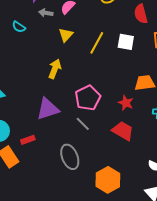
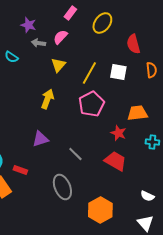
pink pentagon: (88, 98) -> (91, 104), moved
purple triangle: (48, 109) -> (40, 139), size x0.7
red rectangle: (28, 140) -> (20, 170), turned 40

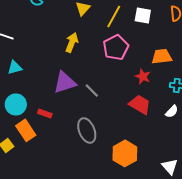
purple triangle: (40, 139) -> (65, 82), size x1.4
gray line: (75, 154) -> (92, 90), moved
white semicircle: (147, 196) -> (172, 111), moved, turned -72

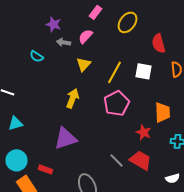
orange trapezoid: (162, 56) -> (162, 112), turned 95
gray line: (92, 90) -> (116, 160), moved
white semicircle: (172, 111) -> (172, 178), moved, turned 32

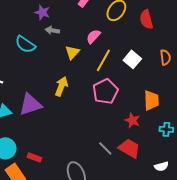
pink semicircle: (86, 36) -> (93, 36), moved
red semicircle: (158, 43) -> (146, 19), moved
cyan semicircle: (36, 56) -> (25, 44), size x1.5
white square: (144, 71) -> (132, 59), turned 30
purple triangle: (66, 138) -> (30, 104), moved

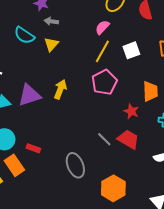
pink semicircle: (93, 36) -> (102, 27), moved
yellow triangle: (72, 52) -> (51, 44), moved
white square: (132, 59) -> (131, 50), turned 30
yellow arrow: (61, 86) -> (60, 89), moved

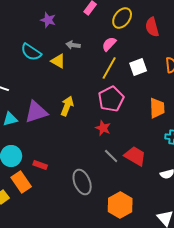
gray arrow: (51, 21) -> (73, 45), moved
yellow triangle: (51, 44) -> (58, 61), turned -42
red star: (131, 111) -> (103, 128), moved

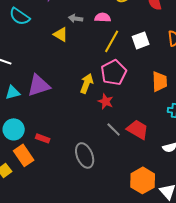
pink semicircle: (109, 44) -> (103, 17), moved, turned 49
cyan semicircle: (31, 52) -> (20, 16), moved
yellow arrow: (67, 106) -> (87, 83), moved
orange hexagon: (120, 205) -> (143, 180), moved

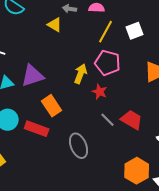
pink pentagon: (114, 72) -> (108, 63), turned -30
red rectangle: (43, 138) -> (37, 129), size x1.6
orange rectangle: (24, 155) -> (52, 106), moved

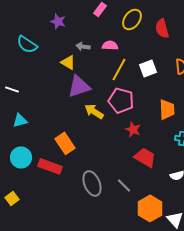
yellow arrow: (81, 74) -> (94, 111), turned -78
purple triangle: (33, 76) -> (79, 86), moved
red star: (100, 92) -> (133, 129), moved
gray line: (108, 120) -> (124, 185), moved

